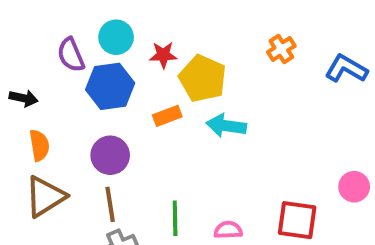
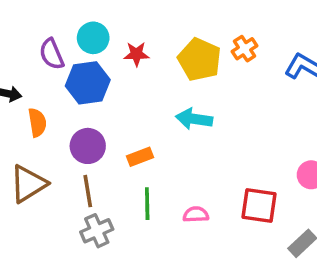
yellow pentagon: (203, 79) -> (199, 59), moved
orange rectangle: (167, 116) -> (140, 157), moved
orange semicircle: (39, 145) -> (37, 123), moved

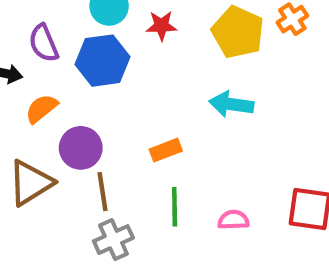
purple semicircle: (52, 54) -> (44, 43), moved
orange semicircle: (37, 123) -> (41, 109), turned -120
purple circle: (88, 146) -> (81, 148), moved

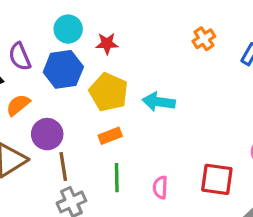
yellow pentagon: (238, 32) -> (109, 92), moved
pink semicircle: (233, 220) -> (160, 187), turned -85

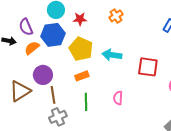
orange cross: (204, 39) -> (116, 16), moved
orange semicircle: (18, 105) -> (32, 48), moved
red square: (217, 179) -> (148, 67), moved
pink semicircle: (160, 187) -> (118, 98), moved

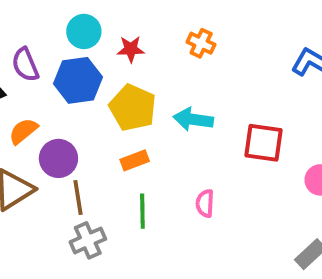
orange cross: (116, 16) -> (201, 43), turned -32
orange semicircle: (32, 48) -> (23, 131), moved

